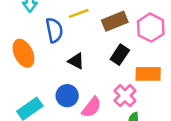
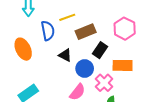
brown rectangle: (115, 21) -> (86, 32), moved
blue circle: (67, 96) -> (85, 69), moved

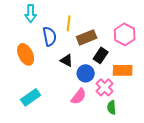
yellow line: (67, 17) -> (69, 23), turned -63

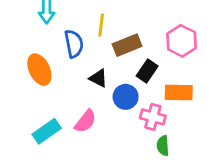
pink cross: (105, 87) -> (153, 117), turned -30
pink semicircle: (79, 96) -> (85, 121), moved

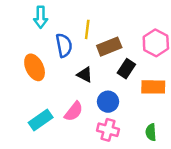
blue circle: (126, 97) -> (108, 102), moved
pink cross: (153, 117) -> (108, 130), moved
green semicircle: (163, 146) -> (151, 132), moved

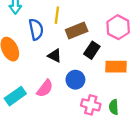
pink cross: (108, 130) -> (91, 105), moved

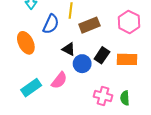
blue semicircle: (36, 29) -> (51, 24), turned 36
black rectangle: (92, 50) -> (102, 55), moved
blue circle: (75, 80) -> (82, 64), moved

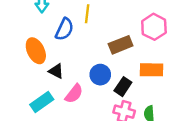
brown rectangle: (89, 25) -> (121, 45), moved
black triangle: (69, 49) -> (56, 71), moved
black rectangle: (102, 55) -> (123, 87), moved

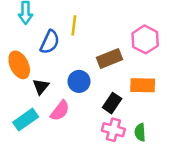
black triangle: (56, 71) -> (41, 87), turned 42
blue circle: (100, 75) -> (79, 81), moved

